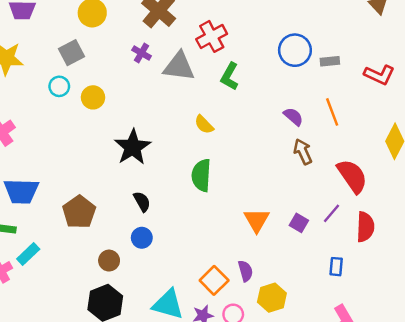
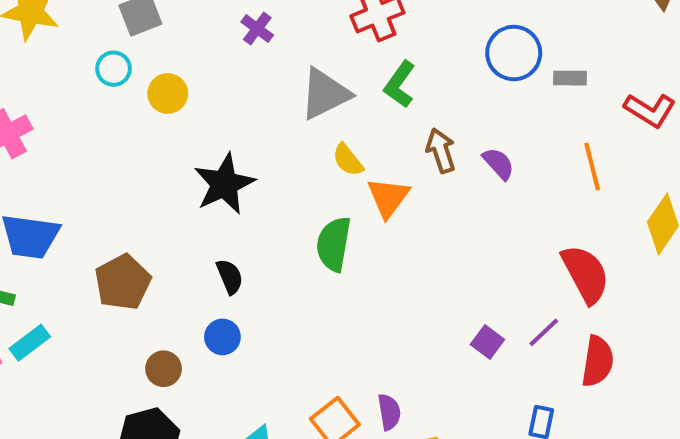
gray triangle: (179, 66) -> (325, 94), moved, turned -40
orange line: (332, 112) -> (592, 167), moved
brown arrow: (303, 152) -> (441, 151), moved
orange triangle: (257, 220) -> (388, 197), moved

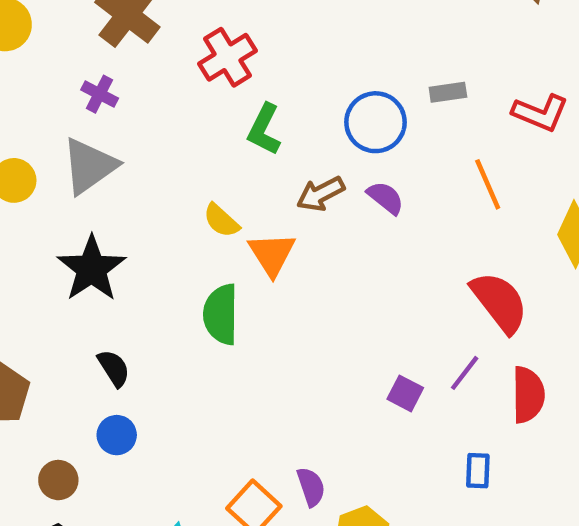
blue circle: (514, 53) -> (376, 122), moved
gray triangle: (325, 94) -> (89, 166), moved
brown arrow: (441, 151) -> (321, 194), turned -90

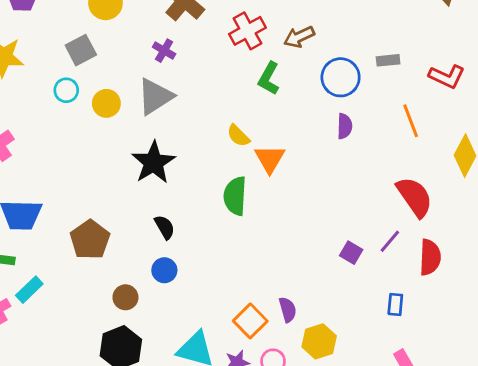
brown arrow: (321, 194) -> (299, 37), moved
purple semicircle: (386, 198) -> (345, 126), turned 50

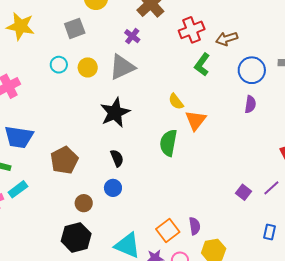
cyan circle: (66, 90) -> (59, 65), moved

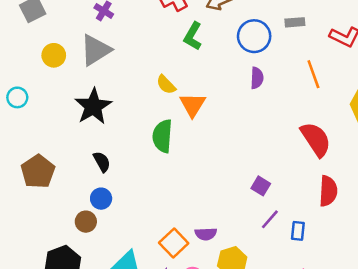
cyan circle: (59, 65) -> (17, 97), moved
purple line: (271, 188) -> (270, 219), moved
brown circle: (84, 203) -> (86, 222), moved
purple semicircle: (195, 226) -> (206, 234), turned 102

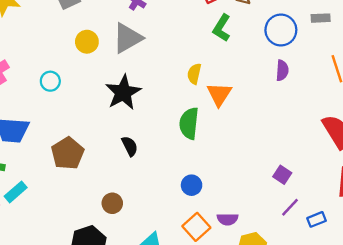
yellow semicircle: (166, 85) -> (194, 74), turned 54
blue circle: (101, 199) -> (192, 185), moved
blue rectangle: (298, 231) -> (317, 219), turned 60

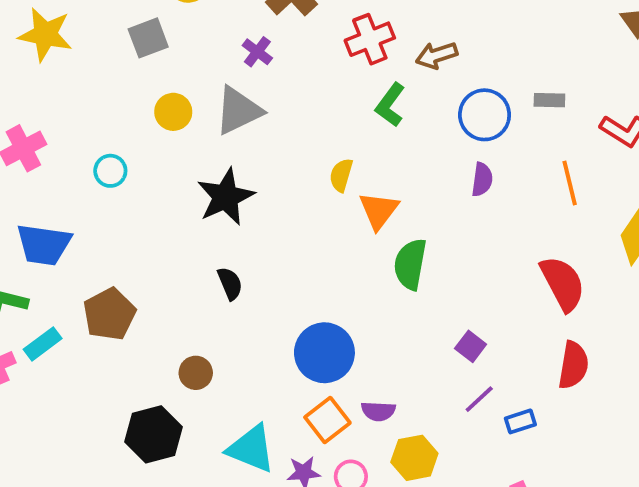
green semicircle: (189, 123) -> (410, 264), moved
brown pentagon: (68, 153) -> (109, 314), moved
blue circle: (192, 185) -> (324, 353), size x1.8

